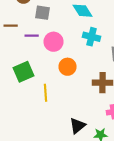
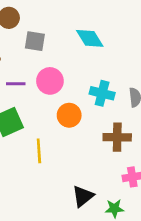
purple line: (32, 36) -> (16, 84), moved
cyan cross: (92, 37) -> (102, 93), moved

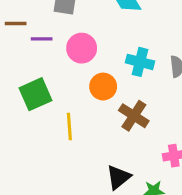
purple line: (16, 84) -> (42, 39), moved
brown cross: (117, 137) -> (134, 116), moved, turned 32

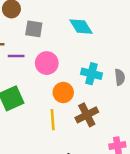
brown cross: (134, 116) -> (87, 115), turned 30
yellow line: (69, 126) -> (53, 120), moved

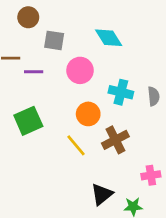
pink circle: (47, 63) -> (80, 70), moved
yellow line: (53, 120) -> (76, 145), turned -36

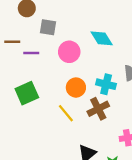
cyan diamond: (109, 38) -> (102, 38), moved
cyan cross: (121, 92) -> (106, 84), moved

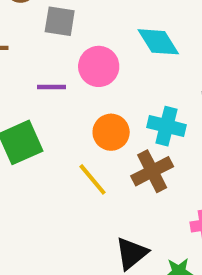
purple line: (31, 53) -> (51, 87), moved

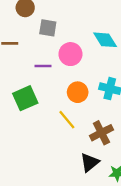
brown cross: (152, 171) -> (101, 133), moved

